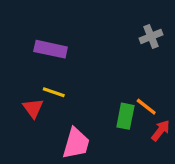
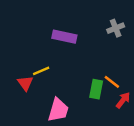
purple rectangle: (51, 49) -> (64, 37), moved
yellow line: (54, 92) -> (41, 71), turned -42

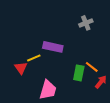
gray cross: (116, 28) -> (86, 23), moved
purple rectangle: (64, 37) -> (53, 47), moved

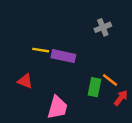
yellow line: (34, 58) -> (41, 50), moved, turned 32
red triangle: (21, 68) -> (25, 81), turned -32

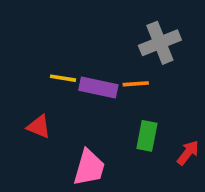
gray cross: (103, 27) -> (160, 43), size x1.5
orange line: (110, 80) -> (136, 84), moved, turned -42

